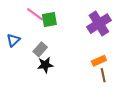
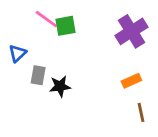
gray rectangle: (40, 49) -> (38, 75), moved, turned -32
brown line: (103, 75) -> (141, 112), moved

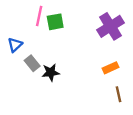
pink line: (46, 19) -> (39, 16), turned 66
gray rectangle: (38, 75) -> (32, 63), turned -49

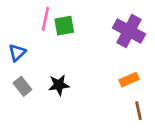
purple cross: (110, 26) -> (129, 31), turned -30
gray rectangle: (32, 63) -> (22, 86), moved

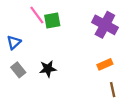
pink line: (45, 19) -> (37, 15), turned -48

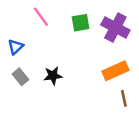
green square: (52, 20) -> (81, 23), moved
orange rectangle: (105, 64) -> (115, 71), size x1.5

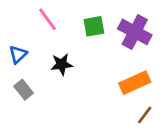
black star: (53, 76) -> (62, 64), moved
brown line: (124, 98) -> (145, 115), turned 49

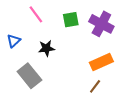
gray rectangle: (24, 90) -> (29, 76), moved, size x1.6
brown line: (145, 115) -> (95, 86), moved

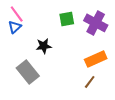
pink line: (36, 14) -> (17, 14), moved
blue triangle: (14, 41) -> (15, 27), moved

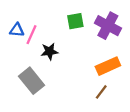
pink line: (17, 14) -> (31, 35), moved, turned 60
blue triangle: (15, 27) -> (17, 30), turned 48

